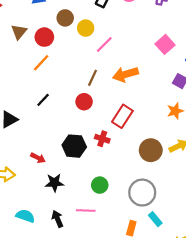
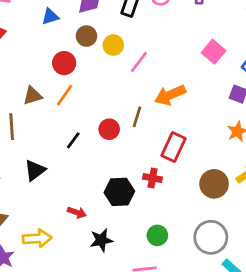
brown triangle: (19, 32) -> (33, 96), moved, turned 42
brown line: (92, 78) -> (137, 117), moved
red circle: (84, 102) -> (109, 129), moved

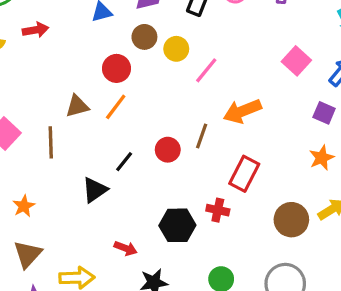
black triangle: (35, 170) -> (95, 190), moved

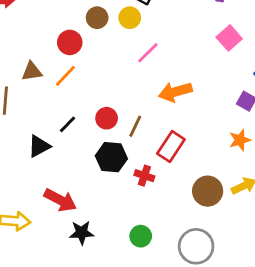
yellow circle: (176, 49) -> (130, 18), moved
pink square: (296, 61) -> (229, 38), moved
brown line: (202, 136) -> (135, 126), moved
black hexagon: (177, 225) -> (111, 157), moved
red arrow: (126, 248) -> (60, 200), size x1.6

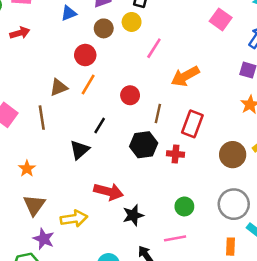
red circle: (107, 118) -> (130, 95), moved

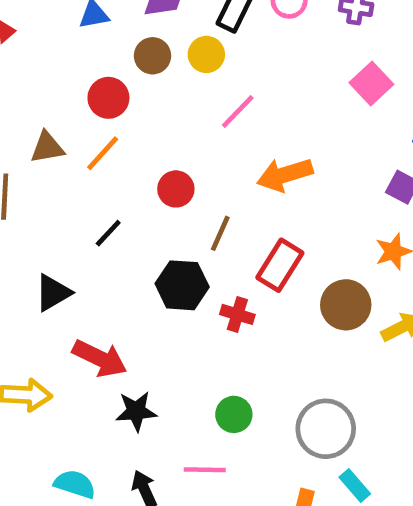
black triangle: (80, 150) -> (53, 293), moved
brown circle: (233, 155) -> (346, 305), moved

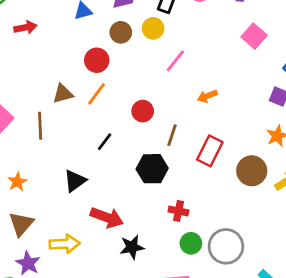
orange arrow: (285, 175) -> (207, 96), size x0.6
red cross: (237, 314) -> (178, 211), moved
gray circle: (326, 429) -> (226, 246), moved

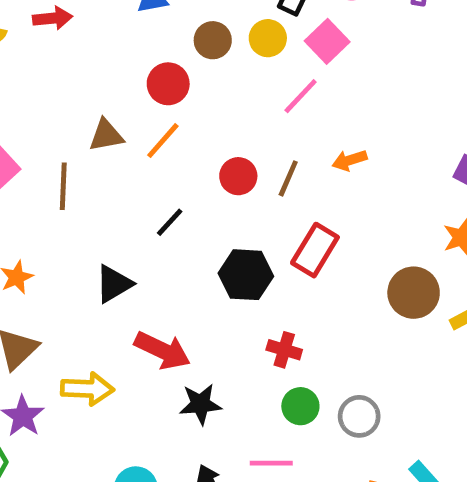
pink square: (254, 36) -> (327, 41), moved
brown line: (172, 135) -> (288, 178), moved
red rectangle: (210, 151) -> (315, 250), moved
gray circle: (226, 246) -> (359, 416), size x0.7

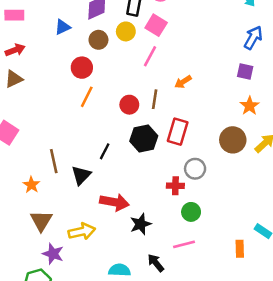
brown triangle: (106, 135) -> (14, 79), moved
brown line: (63, 186) -> (54, 161), moved
black line: (170, 222) -> (105, 151), moved
black hexagon: (246, 275) -> (144, 139), moved
gray circle: (359, 416) -> (195, 169), moved

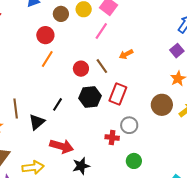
purple square: (245, 72) -> (177, 51), turned 32
brown line: (155, 99) -> (102, 66), turned -49
green circle: (191, 212) -> (134, 161), moved

